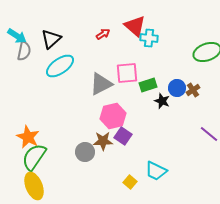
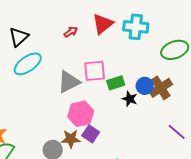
red triangle: (135, 26) -> (103, 24), turned 40
cyan cross: (149, 38) -> (136, 27), moved, size x1.4
brown cross: (193, 90) -> (161, 88), size x1.6

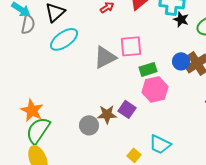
green rectangle: (116, 83) -> (148, 69), moved
black star: (130, 99) -> (181, 19), moved
pink hexagon: (81, 114) -> (155, 89), moved

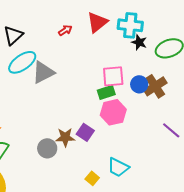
pink square: (131, 46) -> (113, 76), moved
gray triangle: (105, 57) -> (43, 72), moved

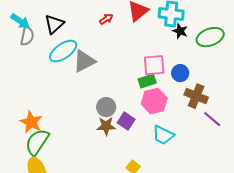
brown cross: (155, 86) -> (196, 96), moved, turned -35
gray circle: (47, 148) -> (106, 107), moved
cyan trapezoid: (118, 167) -> (163, 135), moved

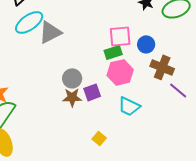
purple square: (126, 121) -> (92, 92), turned 36

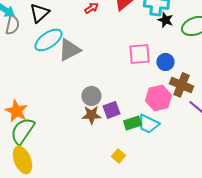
green rectangle: (113, 52) -> (132, 123), moved
pink hexagon: (120, 72) -> (158, 98), moved

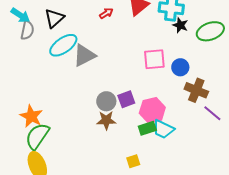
pink hexagon: (158, 98) -> (152, 110), moved
purple square: (111, 110) -> (126, 99), moved
yellow square: (118, 156) -> (133, 161), turned 32

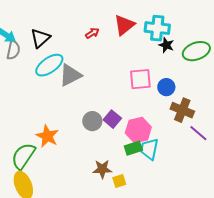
purple square: (126, 99) -> (112, 119), turned -30
orange star: (31, 116) -> (47, 136), moved
brown star: (106, 120) -> (102, 169), moved
cyan trapezoid: (163, 129) -> (149, 149), turned 75

